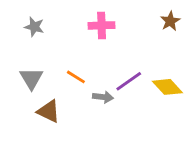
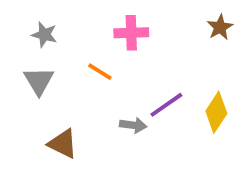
orange line: (76, 77) -> (100, 72), moved
gray triangle: (31, 78) -> (39, 81), moved
yellow diamond: (167, 87) -> (216, 112), turned 76

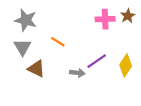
pink cross: (131, 33) -> (105, 19), moved
gray star: (44, 35) -> (26, 20), size x1.5
brown triangle: (63, 144) -> (36, 69), moved

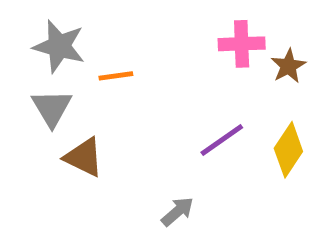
brown star: (128, 16) -> (288, 66), moved
orange line: (58, 42) -> (116, 76), moved, turned -40
gray arrow: (77, 73) -> (177, 212), moved, turned -48

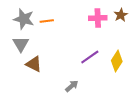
brown star: (288, 66) -> (121, 15), moved
orange line: (116, 76) -> (47, 21), moved

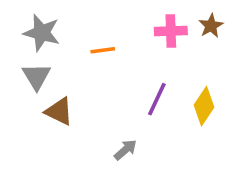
orange line: (47, 21) -> (103, 50), moved
purple line: (90, 57) -> (157, 99), turned -30

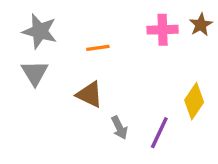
purple line: (157, 99) -> (159, 133), moved
brown triangle: (59, 111) -> (90, 94), moved
gray arrow: (125, 150) -> (119, 128), moved, turned 105

